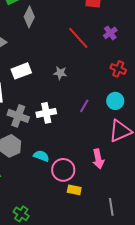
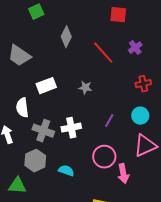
gray diamond: (29, 17) -> (66, 37), moved
red cross: (118, 69) -> (143, 84), turned -35
pink circle: (63, 170) -> (104, 157), moved

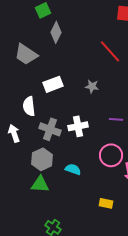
gray diamond: (66, 37) -> (56, 32), moved
purple line: (109, 121) -> (116, 119), turned 64
green triangle: (17, 186) -> (40, 184), moved

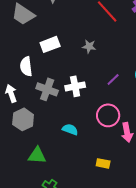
purple line: (116, 119) -> (113, 79), turned -48
gray hexagon: (42, 159) -> (23, 119), moved
green triangle: (40, 184) -> (37, 155), moved

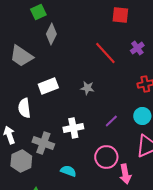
gray cross: (47, 89) -> (43, 143), moved

